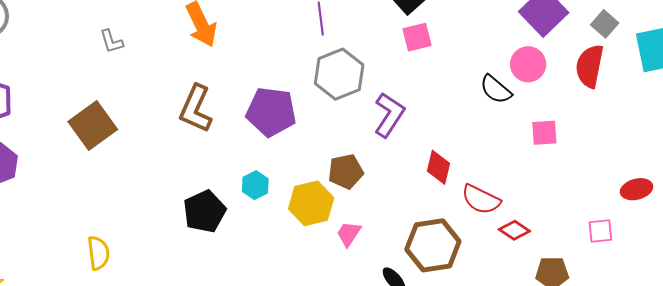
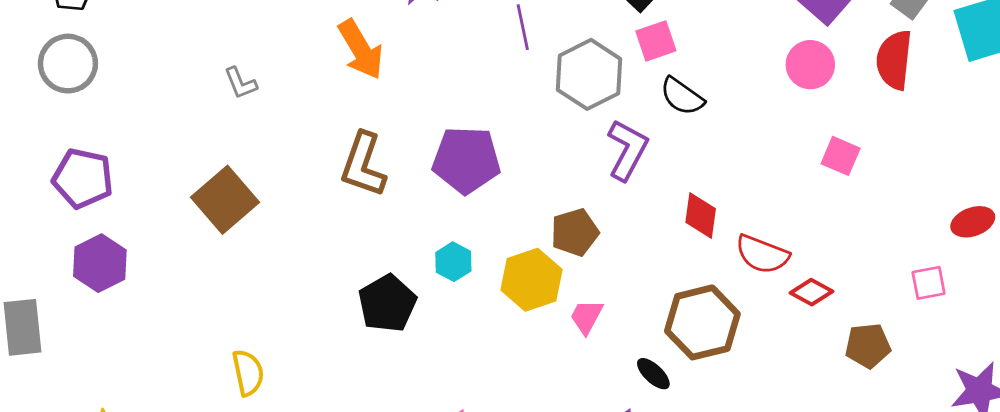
gray hexagon: (339, 74) -> (589, 74), moved
black semicircle: (496, 89) -> (682, 96), moved
pink square: (544, 133) -> (841, 156), turned 32

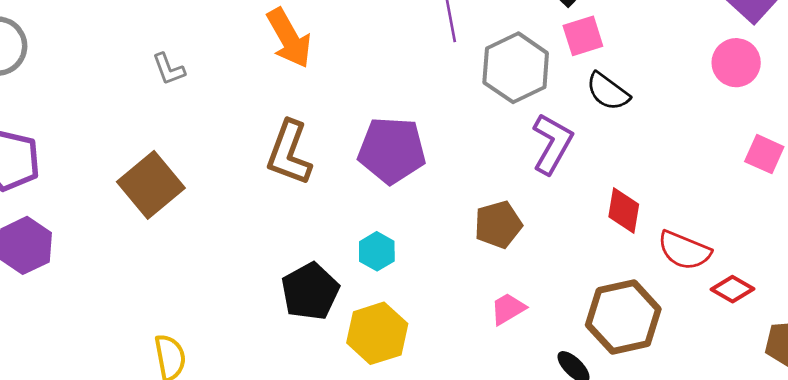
yellow hexagon: (532, 280) -> (377, 333), moved
pink trapezoid: (586, 317) -> (508, 309), turned 30

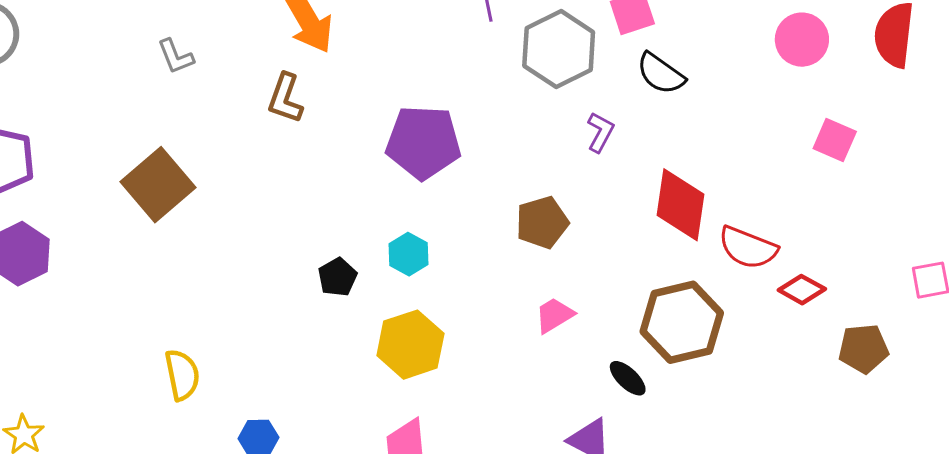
purple L-shape: (552, 144) -> (600, 132), size x0.6
brown L-shape: (289, 153) -> (285, 98), moved, size x0.7
red diamond: (624, 210) -> (680, 205), size x1.4
black pentagon: (310, 291) -> (337, 277), moved, size x0.6

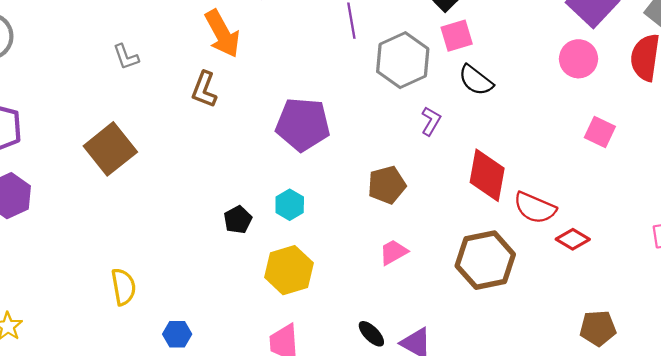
brown pentagon: (863, 349) -> (598, 328), moved
black ellipse: (628, 378) -> (371, 334), moved

